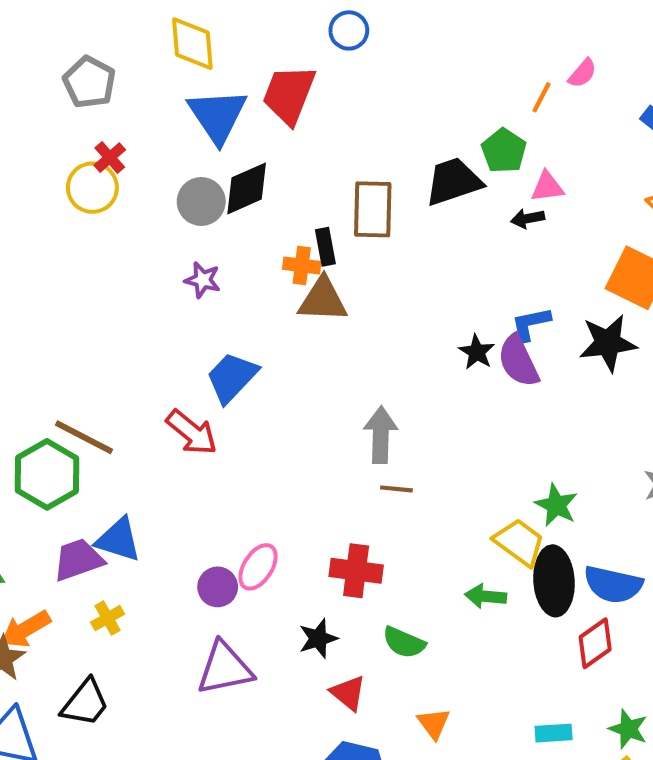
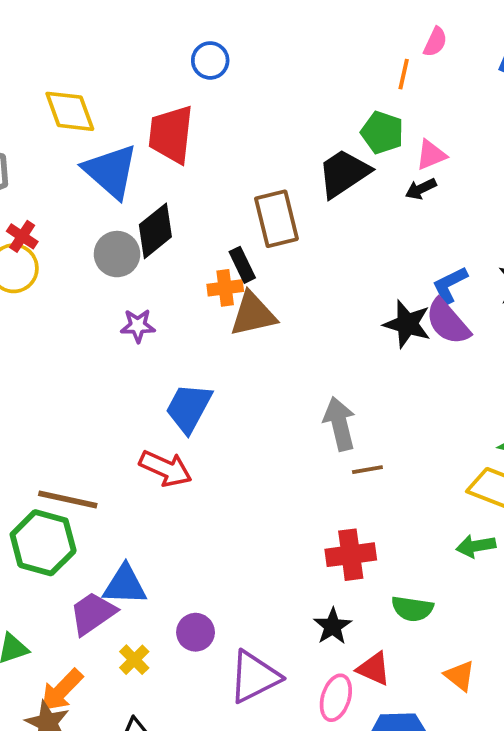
black star: (477, 352) -> (407, 324), size x1.4
pink ellipse: (258, 567) -> (336, 698), moved
purple circle: (218, 587) -> (196, 632), moved

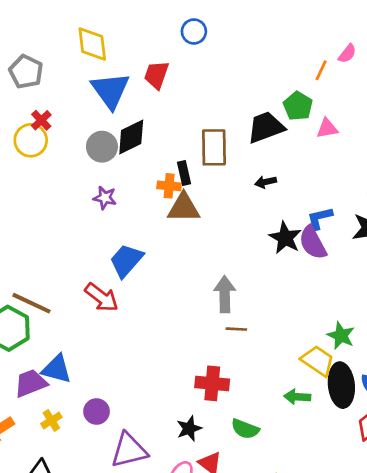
red trapezoid: (171, 134) -> (156, 75), size x0.7
black arrow: (421, 189) -> (266, 182), moved

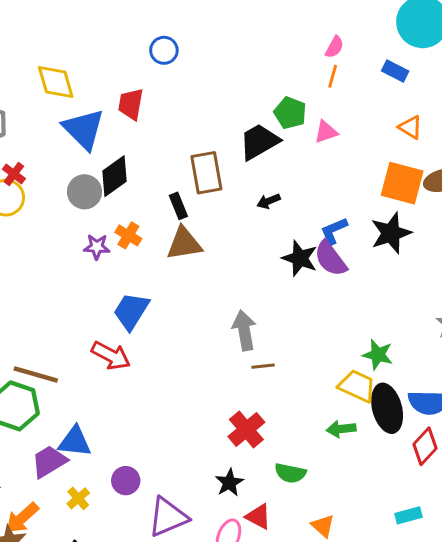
orange line: (321, 70) -> (333, 76), moved
orange cross: (169, 186) -> (128, 235), moved, turned 35
red cross: (212, 383) -> (246, 429), turned -36

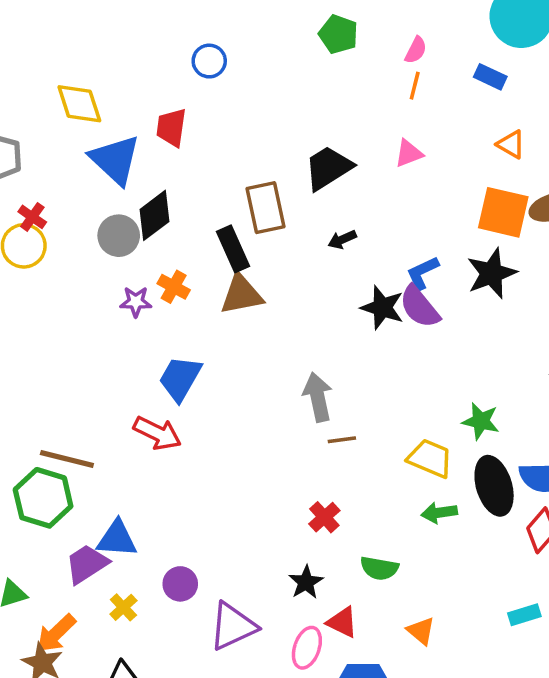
green pentagon: (290, 113) -> (338, 34), moved
black rectangle: (178, 206) -> (233, 249), size x1.4
yellow trapezoid: (357, 386) -> (430, 458), moved
red cross: (246, 429) -> (324, 517), size x0.7

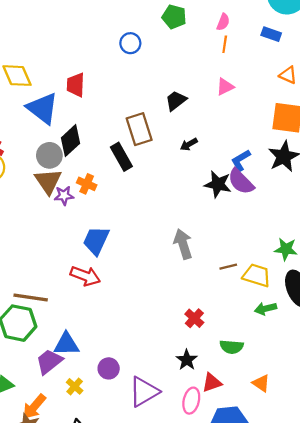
blue circle: (209, 61) -> (130, 43), moved
black trapezoid: (328, 168) -> (176, 101), size x0.7
brown triangle: (241, 294) -> (48, 181), moved, turned -48
brown line: (342, 440) -> (228, 267), moved
red triangle: (342, 622) -> (212, 383), turned -40

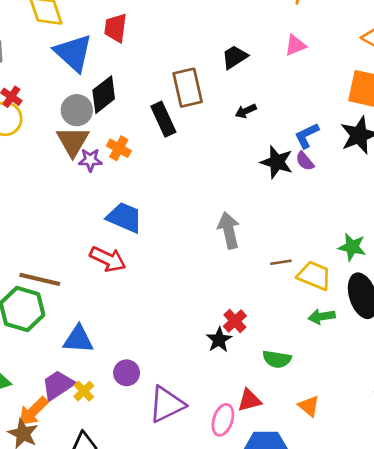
purple semicircle: (241, 182) -> (305, 161), size x0.6
blue trapezoid: (96, 241) -> (125, 217), turned 84
black star: (187, 360) -> (219, 340), moved
purple trapezoid: (49, 362) -> (58, 385), moved

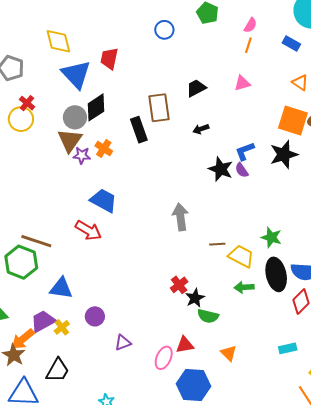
black star: (219, 340) -> (195, 298), moved
purple triangle: (167, 404) -> (123, 343), size x0.6

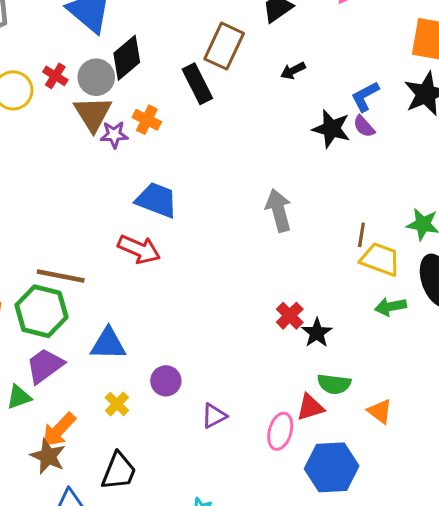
red cross: (27, 103) -> (55, 76), moved
brown rectangle: (159, 108) -> (224, 46), turned 40
brown line: (217, 244) -> (361, 235), moved, turned -70
green semicircle: (208, 316) -> (334, 384), moved
purple trapezoid: (43, 321) -> (45, 366), moved

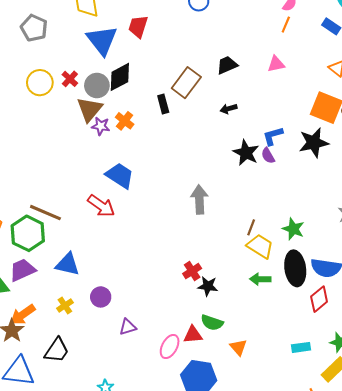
black rectangle: (197, 84) -> (163, 104), size x0.7
black star: (317, 333) -> (208, 286), turned 30

